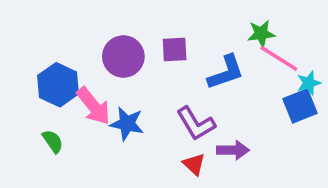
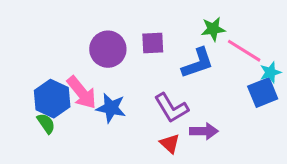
green star: (261, 34) -> (213, 29), moved
blue hexagon: (58, 85) -> (52, 99), moved

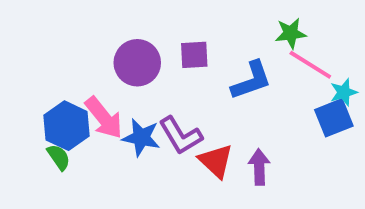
green star: (213, 29) -> (291, 33), moved
purple L-shape: (171, 108) -> (181, 136), moved
purple arrow: (204, 131) -> (259, 167), turned -92
red triangle: (170, 144) -> (216, 161), moved, size x1.4

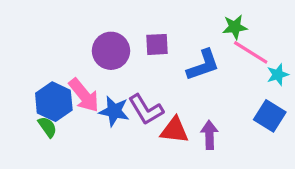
blue square: (334, 118) -> (270, 116), moved, turned -36
red triangle: (216, 161) -> (174, 130), turned -36

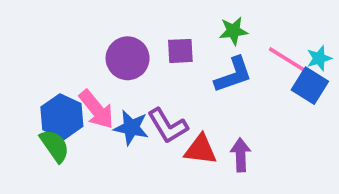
green star: (235, 27) -> (233, 31), moved
cyan star: (278, 75) -> (319, 58), moved
blue square: (270, 116) -> (310, 86), moved
green semicircle: (47, 127) -> (55, 146), size x1.4

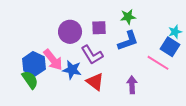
pink line: (288, 60) -> (158, 63), moved
purple L-shape: (168, 126) -> (92, 55), moved
red triangle: (201, 149) -> (95, 82), moved, turned 30

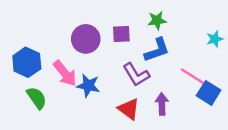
blue square: (170, 47) -> (209, 93), moved
purple L-shape: (92, 55) -> (136, 75), moved
blue hexagon: (34, 64) -> (27, 62), moved
red triangle: (95, 82) -> (129, 109), moved

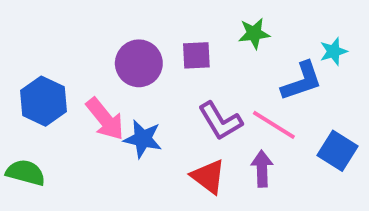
cyan star: (215, 39) -> (334, 51), moved
blue L-shape: (157, 50) -> (302, 81), moved
pink line: (194, 77) -> (274, 125), moved
green semicircle: (37, 98) -> (26, 173), moved, turned -40

